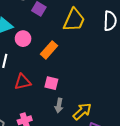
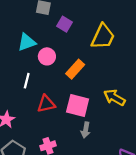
pink square: (51, 83) -> (78, 106), size x1.5
yellow arrow: (82, 111) -> (114, 98), moved, turned -108

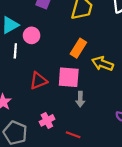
orange rectangle: (75, 69) -> (78, 48), moved
white line: (27, 81) -> (15, 51), moved

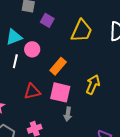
orange rectangle: (78, 48) -> (58, 66), moved
yellow arrow: (103, 64) -> (93, 85), turned 84

